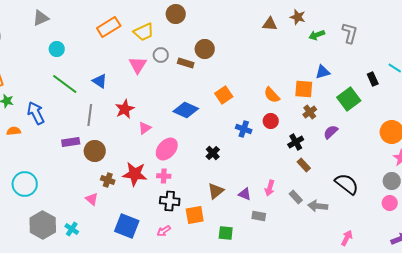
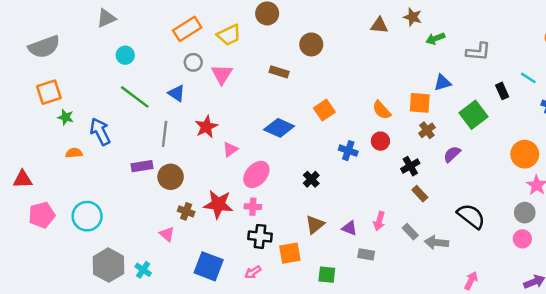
gray L-shape: (350, 33) -> (478, 52), moved, turned 80
brown circle: (205, 49) -> (311, 44), moved
gray circle: (161, 55) -> (193, 62), moved

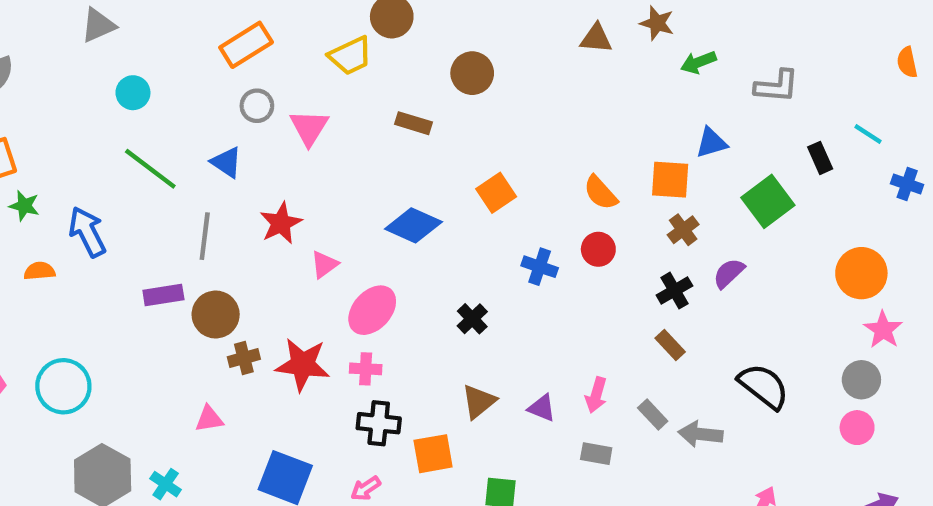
yellow trapezoid: (229, 35) -> (350, 56), moved
black cross: (410, 166) -> (674, 291), moved
brown cross: (186, 211) -> (244, 358), moved, turned -35
pink triangle: (167, 234) -> (209, 419), turned -49
gray rectangle: (366, 254) -> (596, 454), moved

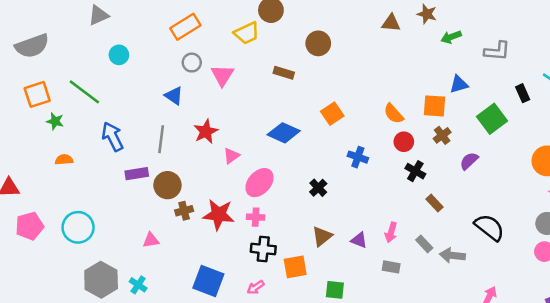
green line: (150, 169) -> (84, 92), moved
blue arrow: (87, 232) -> (113, 137), moved
red circle: (598, 249) -> (404, 142), moved
black cross: (674, 291) -> (415, 171), moved, turned -30
pink triangle: (209, 419) -> (151, 240), moved

